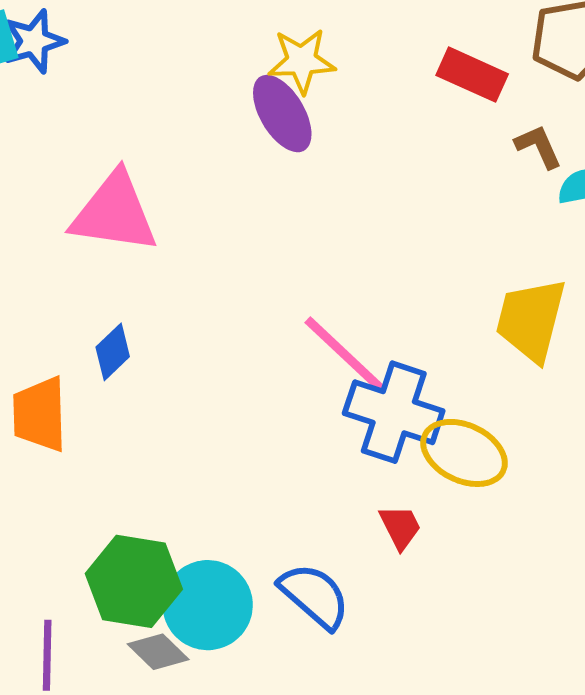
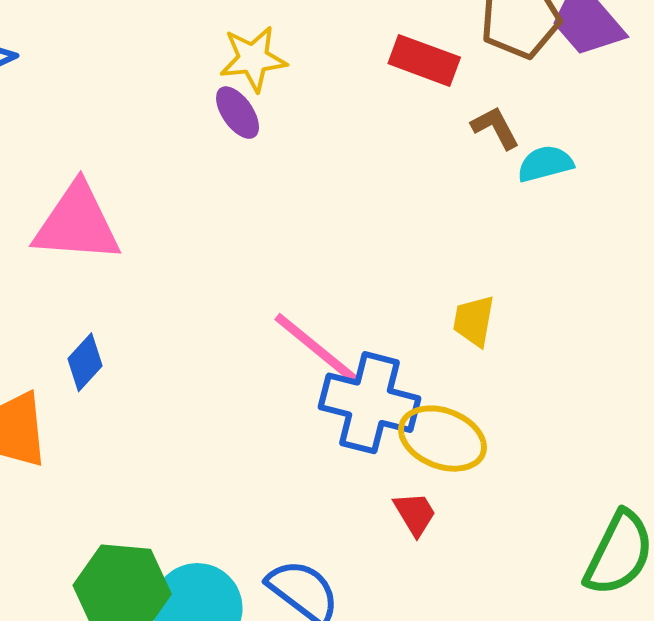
purple ellipse: (282, 114) -> (238, 113), size x0.7
yellow trapezoid: (531, 320) -> (474, 321), moved, size x0.6
red trapezoid: (400, 527) -> (415, 514), moved

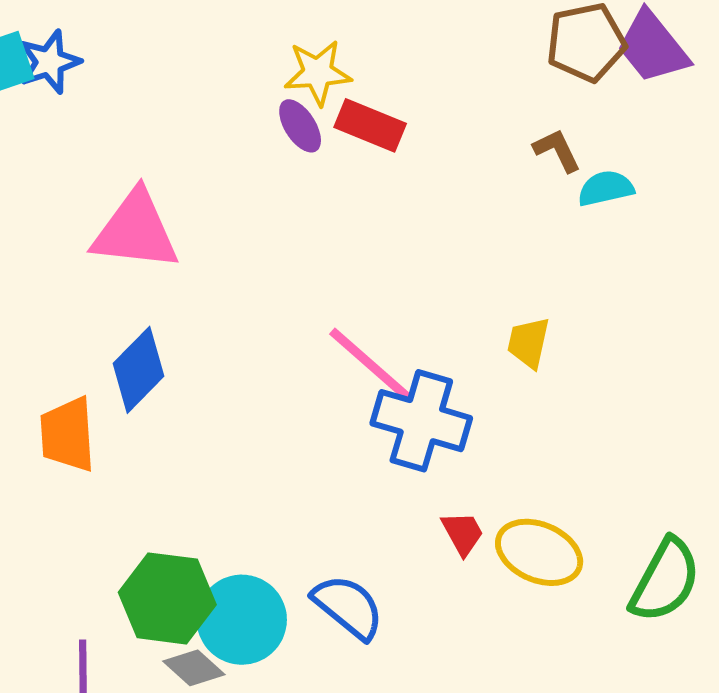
red rectangle: (424, 60) -> (370, 125), moved
blue diamond: (85, 362) -> (138, 370), size x1.5
yellow ellipse: (442, 439) -> (539, 552), moved

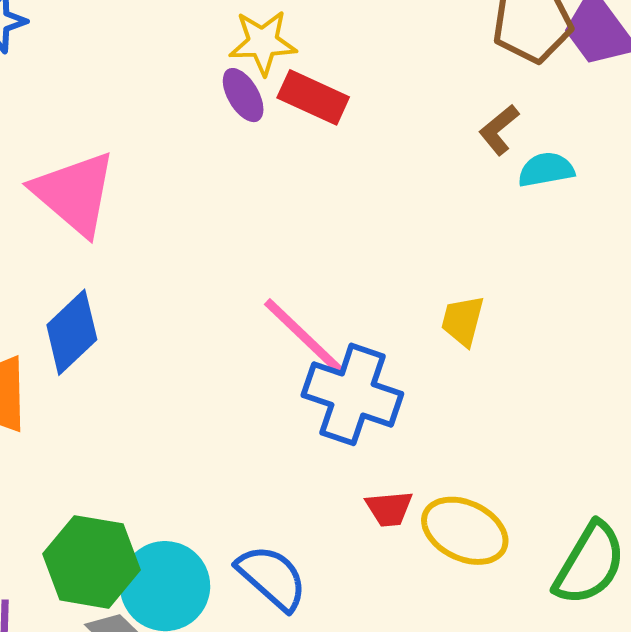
brown L-shape: (557, 150) -> (499, 130), turned -106
pink triangle: (135, 231) -> (74, 193), turned 32
red trapezoid: (463, 533) -> (389, 509), turned 111

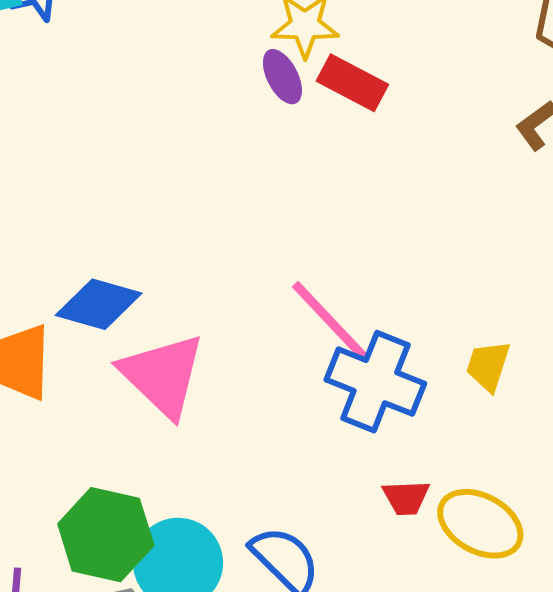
pink triangle: (74, 193) -> (163, 375), moved
yellow trapezoid: (463, 321) -> (488, 366), moved
blue diamond: (72, 332) -> (99, 304), turned 56

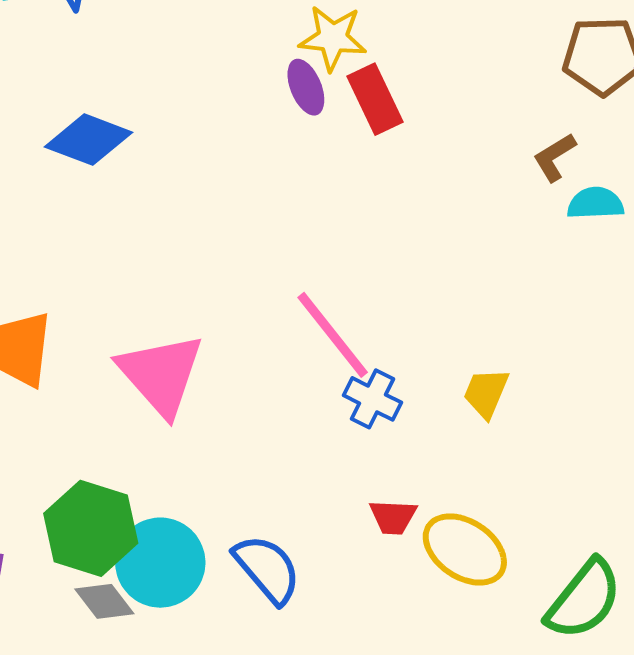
red rectangle: (352, 83) -> (375, 99), turned 32
blue diamond: (99, 304) -> (88, 140), moved
blue cross: (375, 382) -> (373, 399), size x0.6

